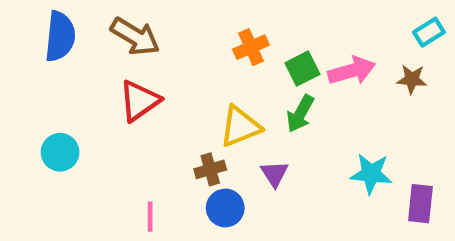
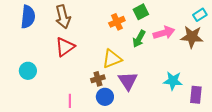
brown arrow: (135, 36) -> (63, 17), turned 45
green square: (302, 69) -> (141, 12), moved
brown star: (412, 79) -> (192, 37), size x1.6
green arrow: (300, 114) -> (139, 39), moved
purple triangle: (275, 174) -> (128, 81), size x1.5

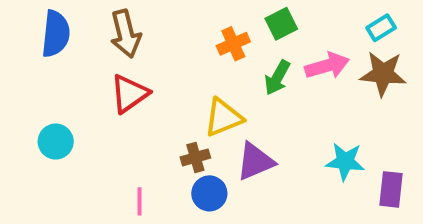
cyan rectangle: (200, 15) -> (381, 28), moved
purple triangle: (128, 81) -> (255, 161), turned 40

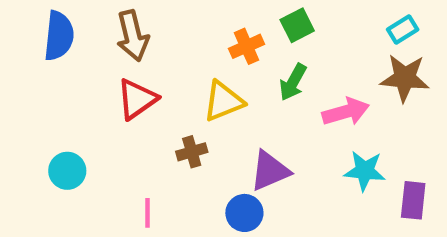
pink arrow: (327, 66) -> (346, 112), moved
yellow triangle: (223, 118) -> (223, 101), moved
cyan circle: (56, 142) -> (67, 171), moved
brown cross: (195, 157) -> (192, 152), moved
blue circle: (209, 193) -> (244, 213), moved

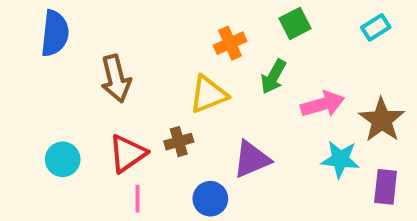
green square: (297, 25) -> (295, 23), moved
brown arrow: (133, 36) -> (116, 79), moved
brown star: (405, 78) -> (382, 120), moved, turned 30
red triangle: (137, 99) -> (128, 153), moved
blue circle: (244, 213) -> (210, 199), moved

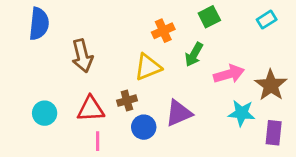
red triangle: (128, 153) -> (91, 109), turned 32
blue circle: (210, 199) -> (144, 127), moved

